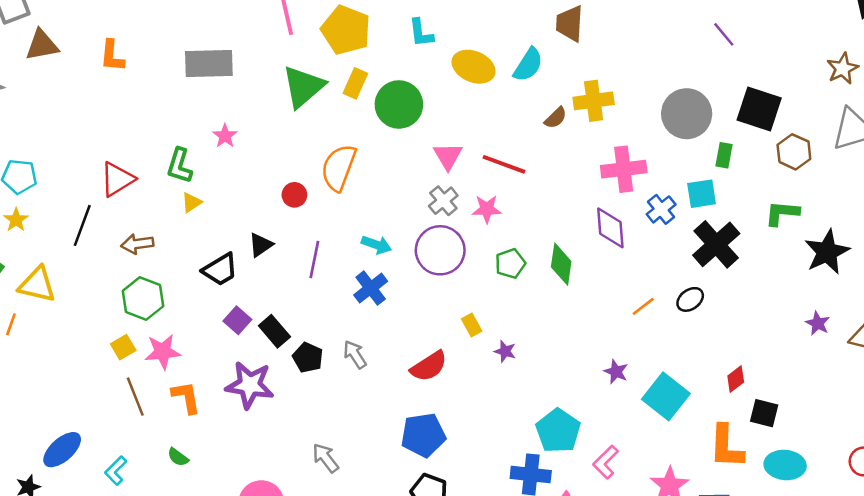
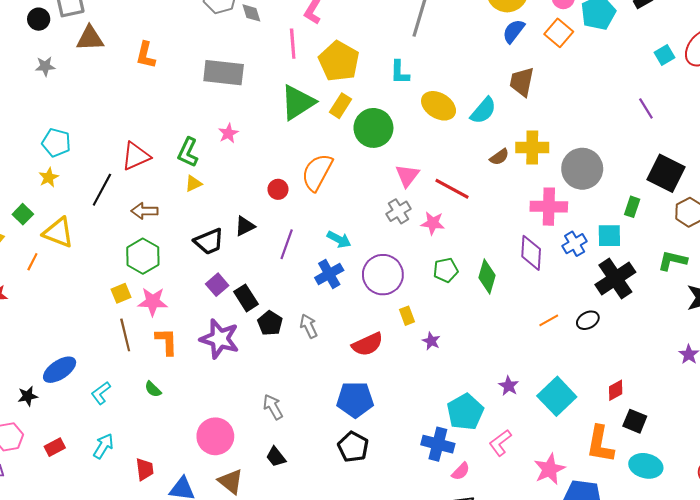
gray circle: (687, 114) -> (582, 169), moved
purple circle: (440, 250) -> (383, 275), moved
purple star: (616, 372) -> (509, 386), moved

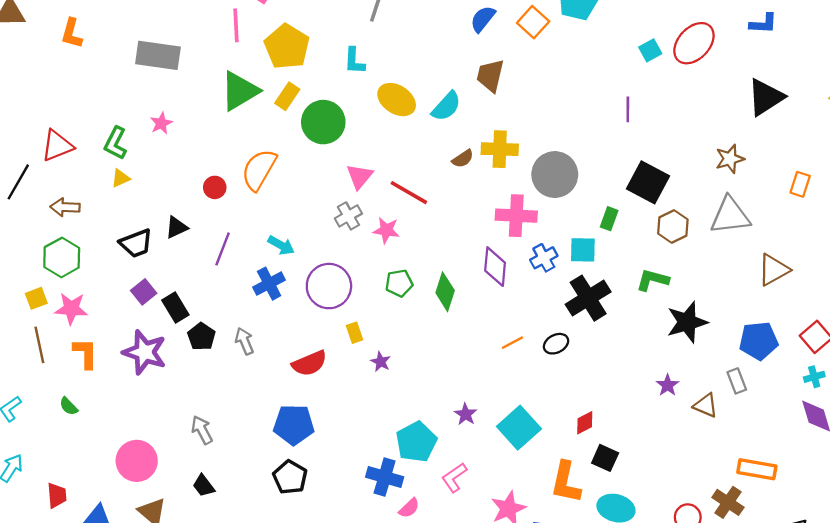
purple line: (646, 108) -> (628, 109), turned 30

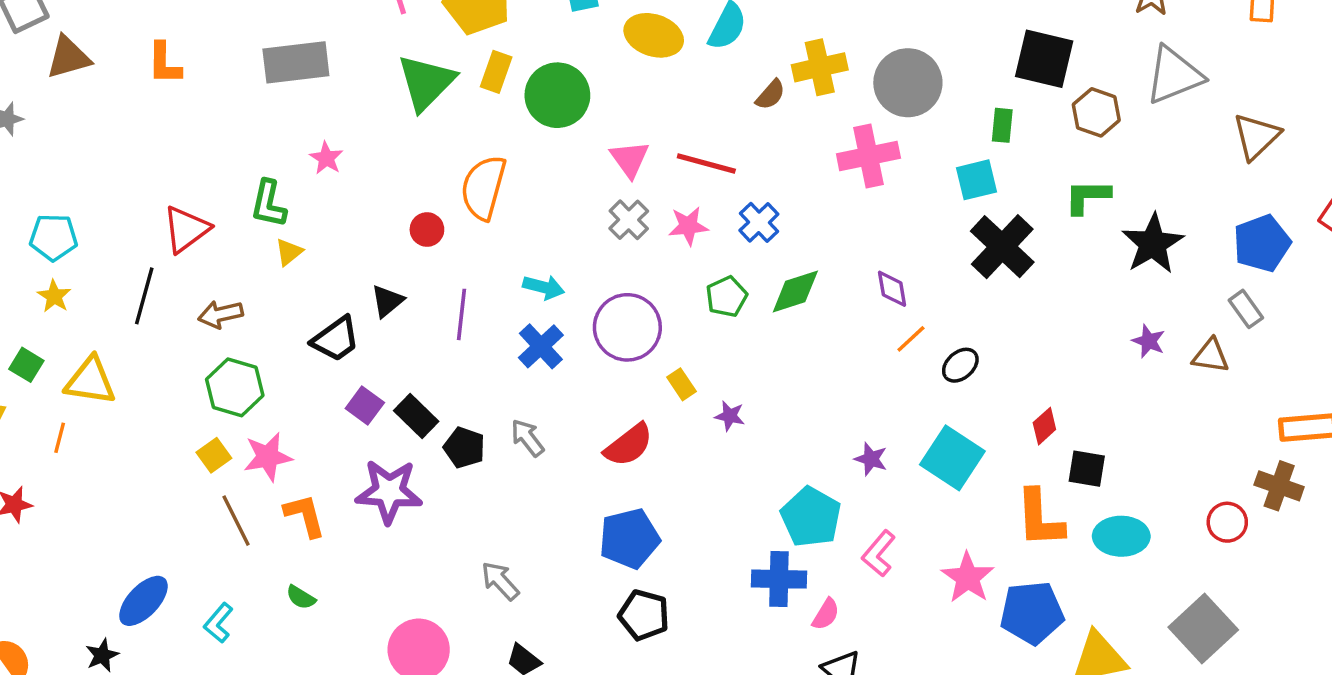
blue cross: (544, 258) -> (759, 222), moved
purple diamond: (495, 267) -> (892, 289), moved, size x0.7
green diamond: (445, 292) -> (795, 292), turned 69
black ellipse: (556, 344) -> (960, 365), moved

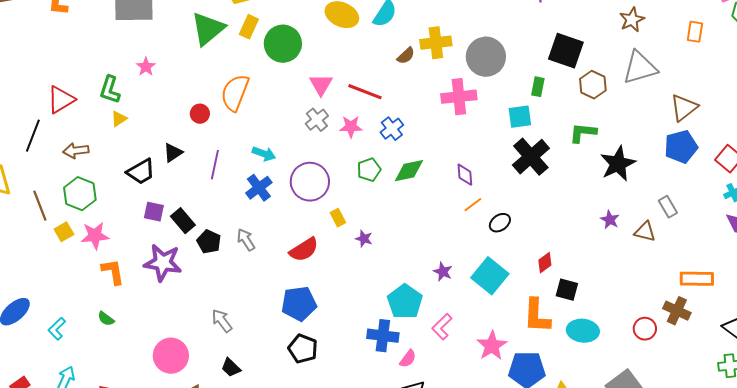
blue pentagon: (1262, 243) -> (681, 147), moved
purple square: (365, 406) -> (154, 212), turned -30
brown line: (236, 521) -> (40, 206), moved

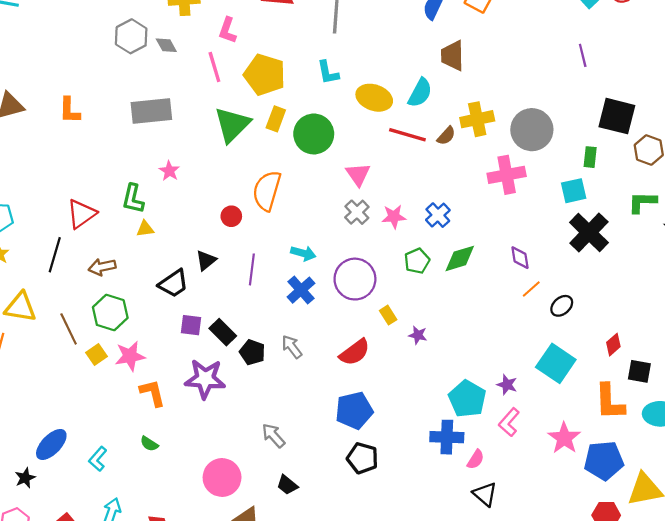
red line: (365, 92) -> (407, 135), moved
yellow triangle: (119, 119) -> (145, 229), turned 30
purple star: (443, 272) -> (507, 385), moved

